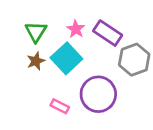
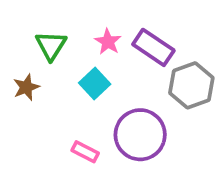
cyan square: (66, 58) -> (95, 83), size x0.7
brown star: (36, 61) -> (26, 87), moved

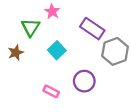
pink star: (108, 42) -> (52, 11), moved
purple circle: (140, 135) -> (84, 81), size x0.7

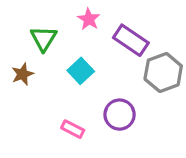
pink star: (52, 11) -> (89, 19), moved

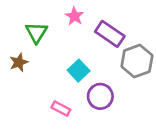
cyan square: (81, 71) -> (79, 71), moved

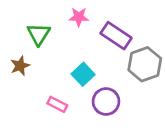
pink star: (74, 16) -> (79, 17), turned -30
pink rectangle: (61, 109) -> (57, 104), moved

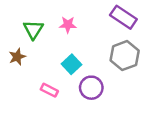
pink star: (79, 17) -> (68, 25), moved
purple rectangle: (116, 36) -> (123, 17), moved

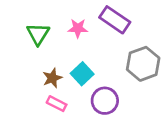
purple rectangle: (123, 17) -> (115, 20), moved
brown star: (17, 57) -> (52, 78), moved

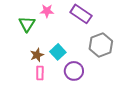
pink star: (78, 28) -> (47, 11), moved
pink rectangle: (57, 104) -> (40, 73), turned 64

